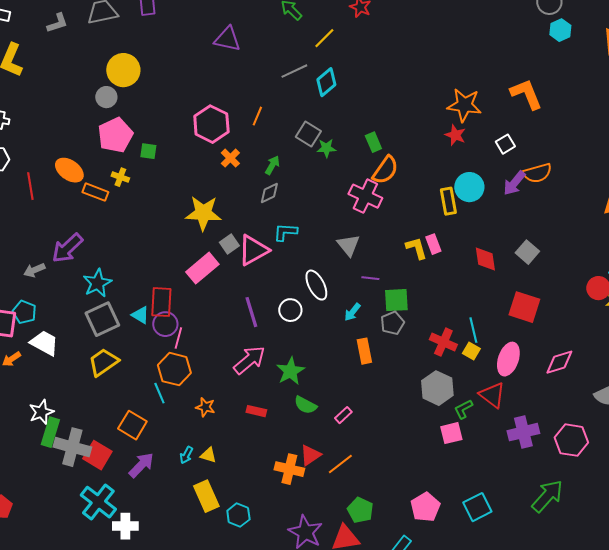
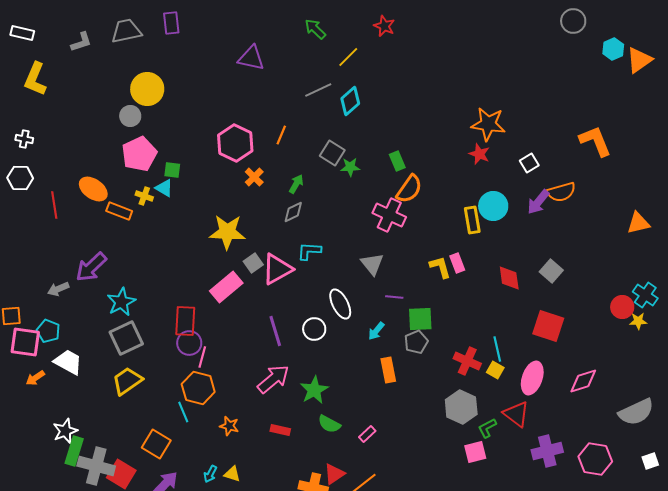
cyan hexagon: (560, 30) -> (613, 49), moved
orange L-shape: (526, 94) -> (595, 141), moved
cyan triangle: (140, 315) -> (164, 188), moved

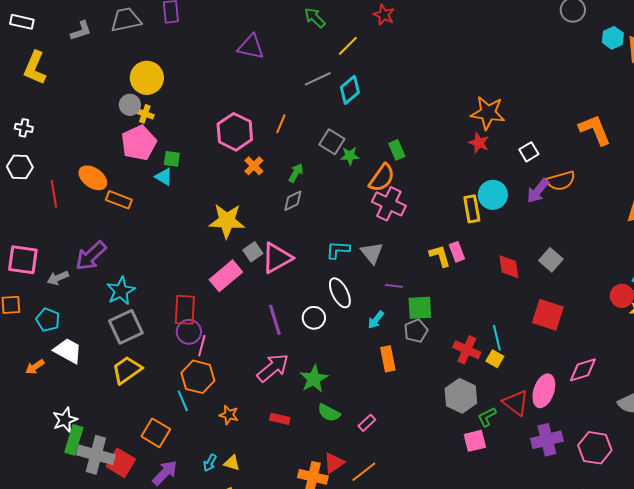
orange semicircle: (409, 189) -> (382, 178), moved
yellow cross: (144, 196) -> (145, 114), moved
cyan L-shape: (309, 251) -> (338, 250), moved
pink square: (25, 342) -> (23, 260), moved
pink ellipse: (532, 378) -> (544, 391), moved

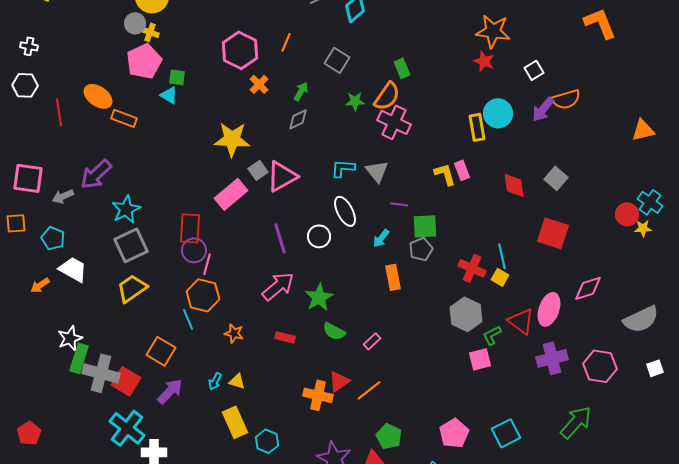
orange L-shape: (595, 130) -> (600, 23), moved
green star: (350, 156) -> (355, 101), moved

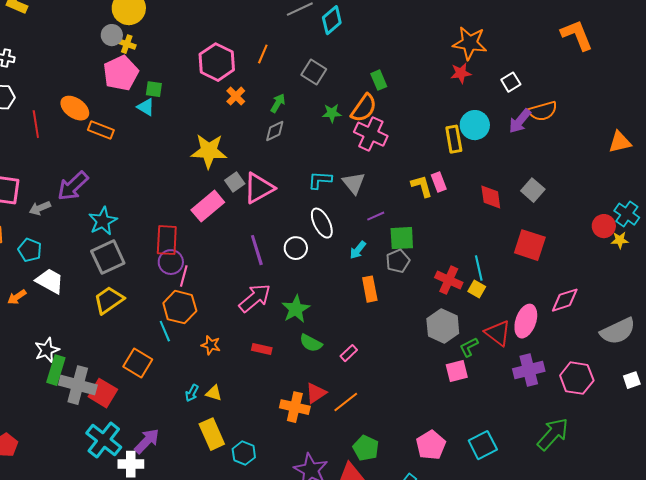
red star: (484, 61) -> (461, 73), turned -30
purple line: (399, 204) -> (376, 216), turned -30
purple arrow: (170, 391) -> (147, 441), moved

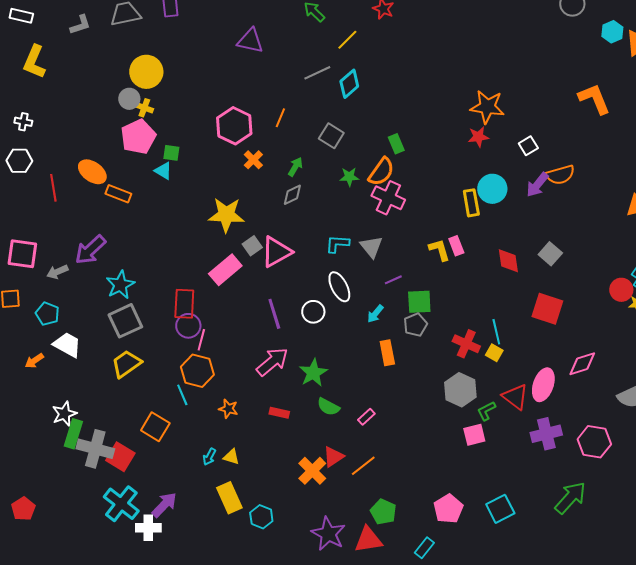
orange cross: (295, 407) -> (312, 471), turned 32

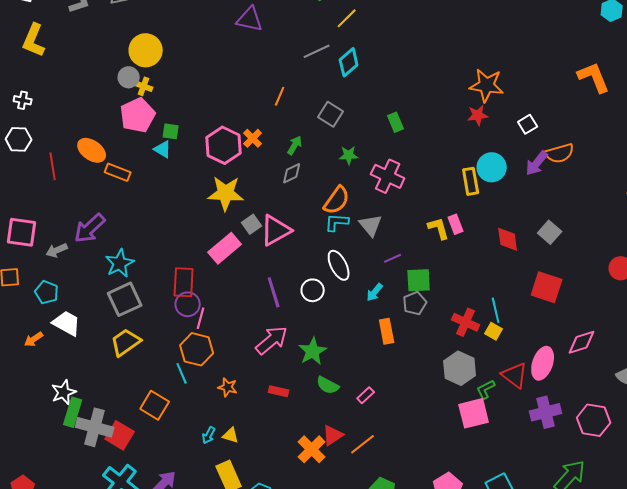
pink hexagon: (234, 126) -> (224, 145), moved
orange semicircle: (381, 172) -> (337, 200), moved
pink square: (474, 435) -> (474, 413), size x1.4

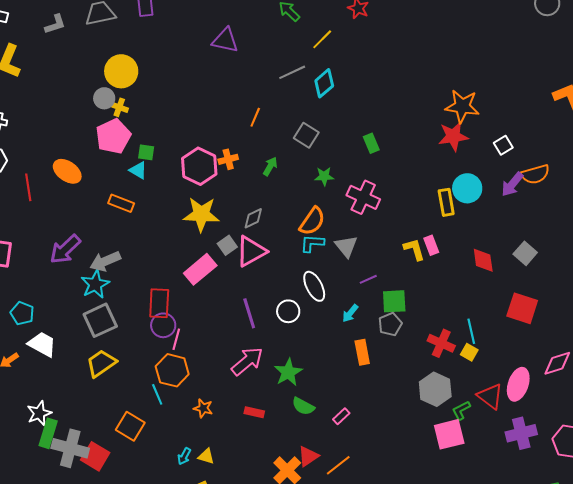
red star: (478, 115) -> (453, 136), size x1.4
orange cross: (253, 138) -> (228, 159), turned 30
orange rectangle: (118, 172) -> (121, 203), moved
gray diamond: (292, 173) -> (253, 218), moved
gray arrow: (57, 250) -> (105, 261), moved, size x1.4

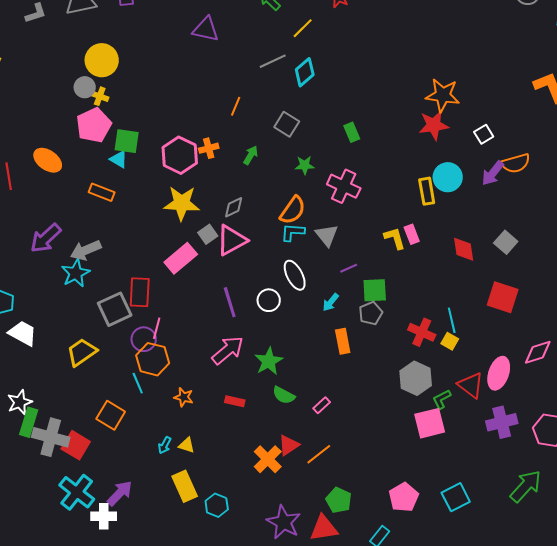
green square: (146, 152) -> (127, 141), size x1.5
gray square: (100, 320) -> (115, 309), moved
purple circle: (163, 325) -> (144, 339), moved

